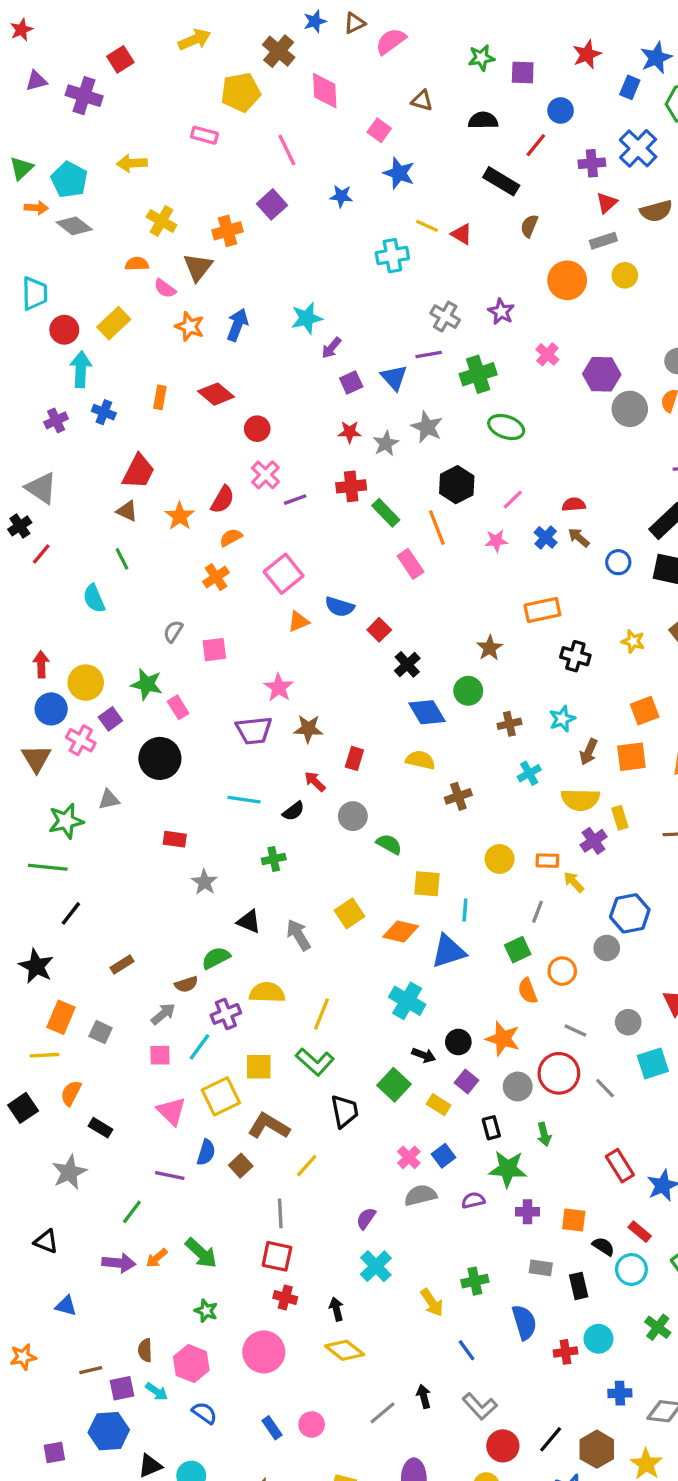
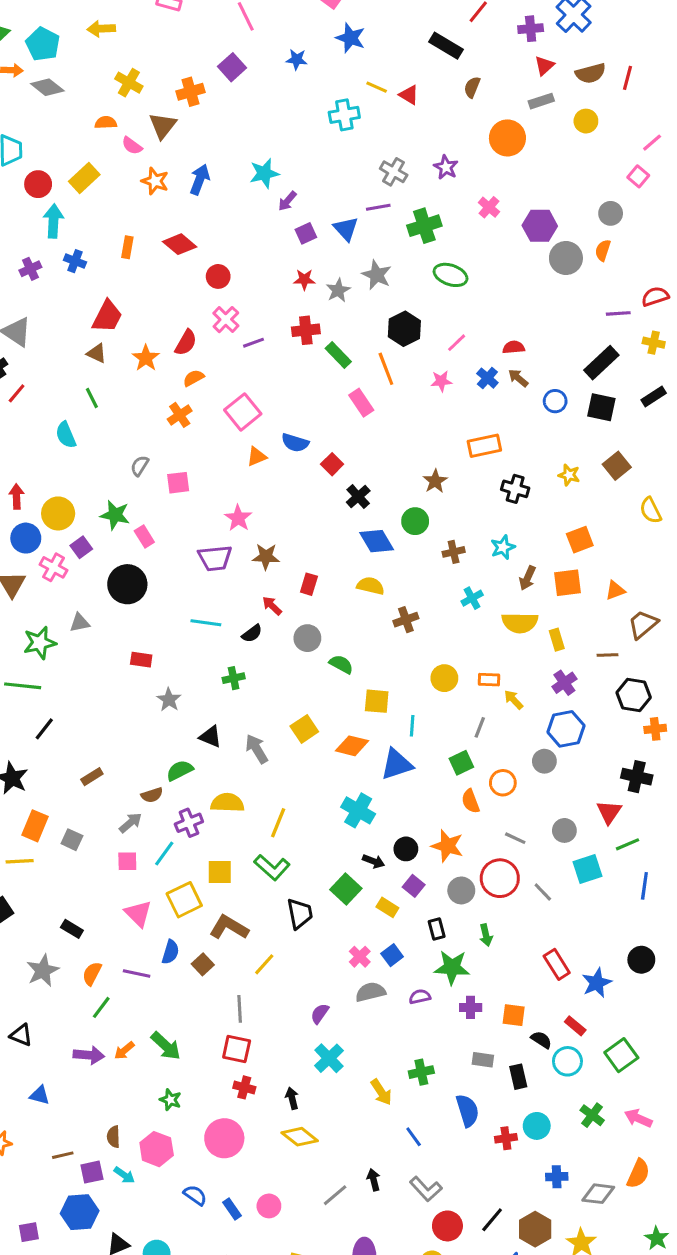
yellow circle: (625, 275) -> (586, 121), moved
purple cross: (594, 841) -> (564, 683), moved
orange semicircle: (71, 1093) -> (92, 974), moved
blue semicircle: (204, 1413) -> (195, 1195), moved

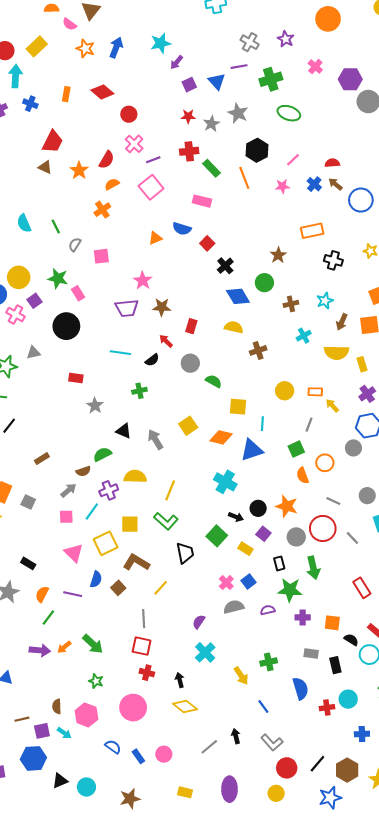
green line: (92, 398) -> (56, 227), moved
blue circle: (555, 401) -> (361, 200), size x1.5
pink rectangle: (361, 403) -> (202, 201), moved, turned -42
pink square: (243, 412) -> (151, 187), moved
green arrow: (486, 935) -> (313, 568), size x1.5

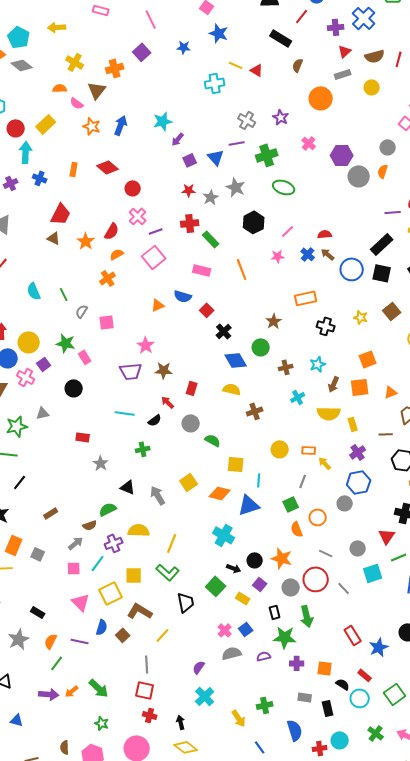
orange line: (244, 178) -> (242, 269), moved
black circle: (66, 326) -> (74, 388), size x0.7

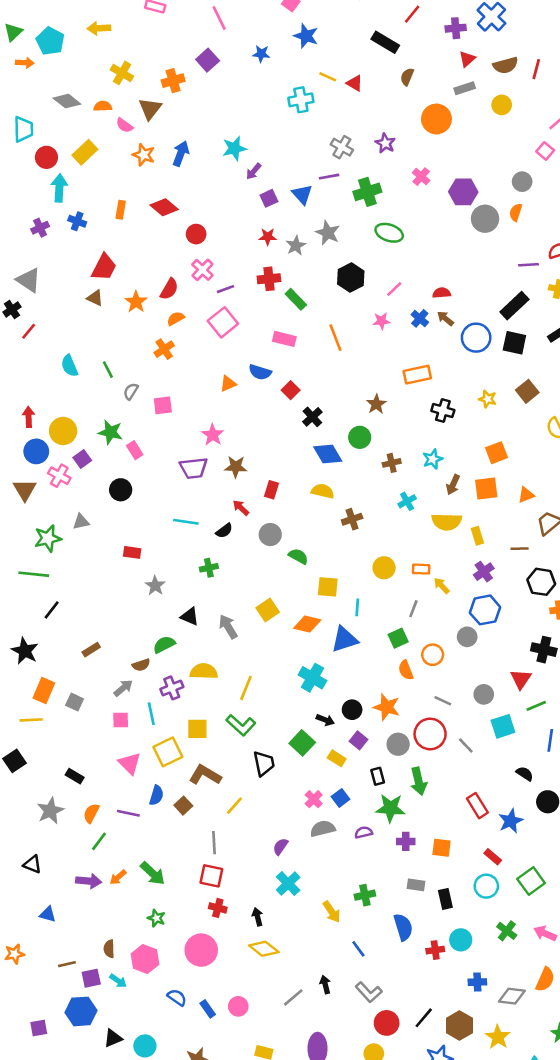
gray diamond: (22, 65) -> (67, 101), moved
cyan line: (98, 563) -> (151, 714), turned -48
black semicircle: (343, 684) -> (525, 774), moved

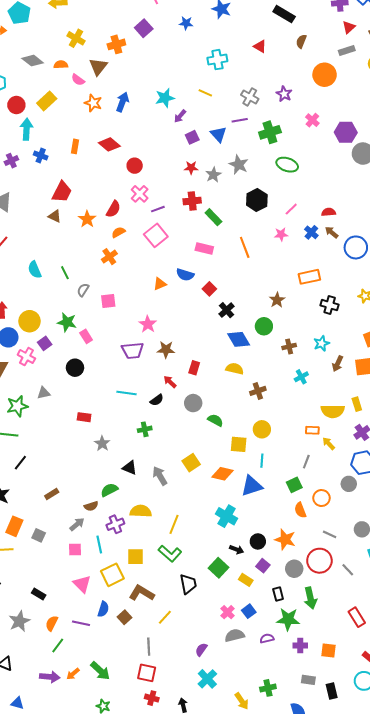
yellow line: (328, 77) -> (205, 93), moved
yellow semicircle: (447, 522) -> (333, 411), moved
yellow circle: (384, 568) -> (262, 429), moved

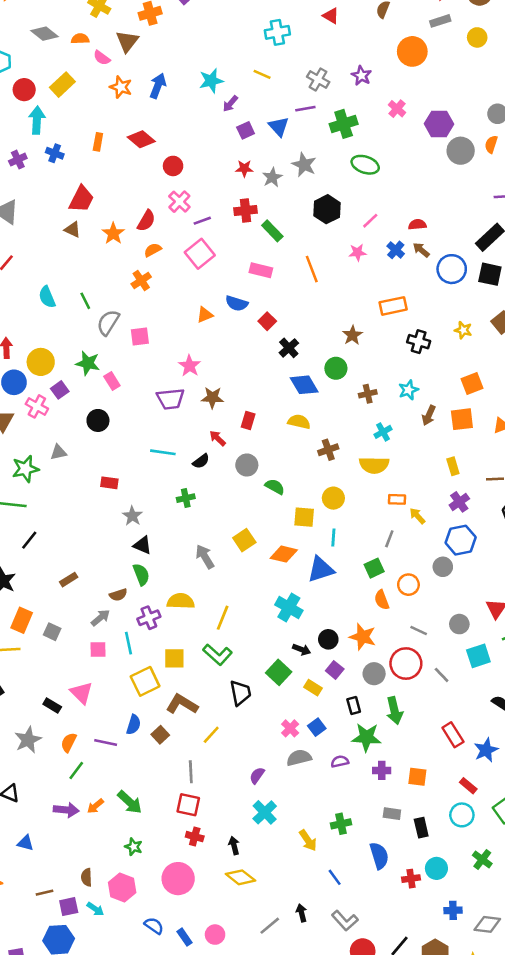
gray semicircle: (83, 290) -> (108, 322), size x1.5
yellow semicircle: (333, 411) -> (374, 465), moved
black triangle: (130, 468) -> (142, 545), moved
green semicircle: (109, 490) -> (141, 574), turned 96
pink triangle: (82, 584) -> (81, 693), moved

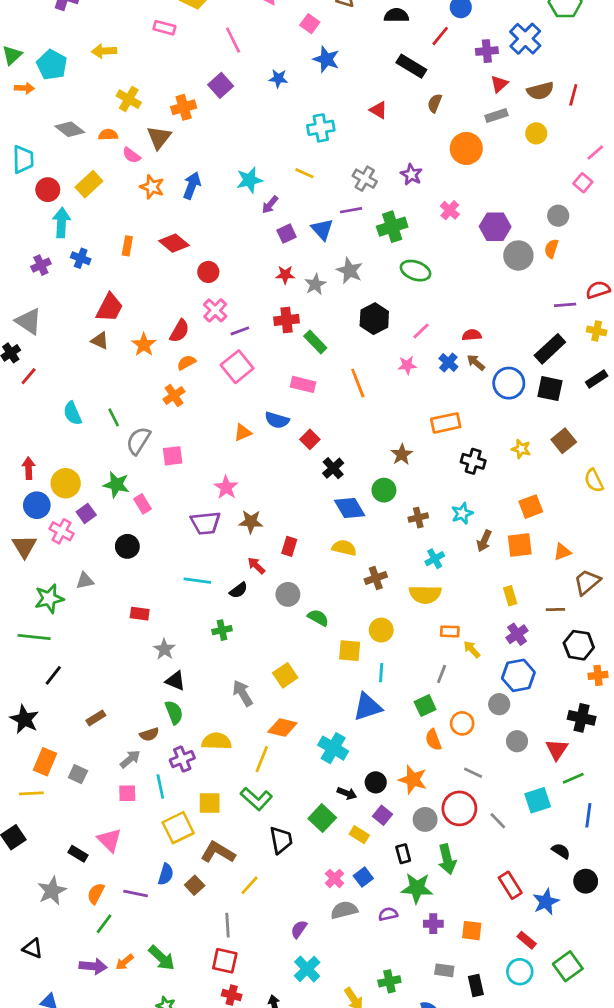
orange diamond: (284, 554) -> (282, 727), moved
gray circle: (459, 624) -> (517, 741), moved

